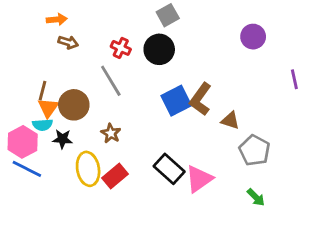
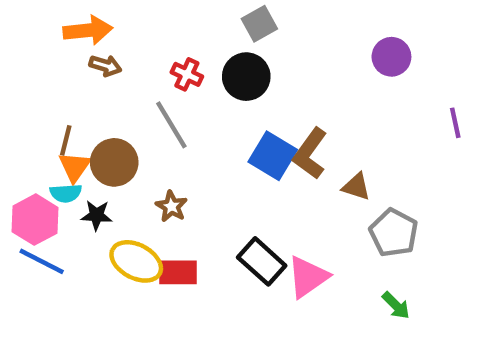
orange arrow: (57, 19) -> (88, 30), size x1.5
blue square: (176, 101) -> (273, 156), turned -32
yellow ellipse: (88, 169) -> (136, 261), turned -52
red rectangle: (115, 176) -> (178, 272), turned 40

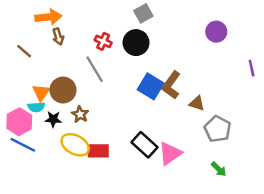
brown arrow: (105, 66) -> (58, 36), turned 56
brown line: (66, 140) -> (24, 51), moved, turned -63
brown star: (171, 206) -> (80, 114), moved

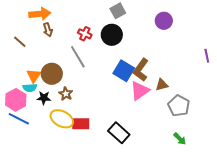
purple circle: (216, 32) -> (164, 21), moved
brown triangle: (197, 103) -> (162, 85), turned -32
black rectangle: (145, 145) -> (119, 133), moved
pink triangle: (170, 153) -> (140, 91), moved

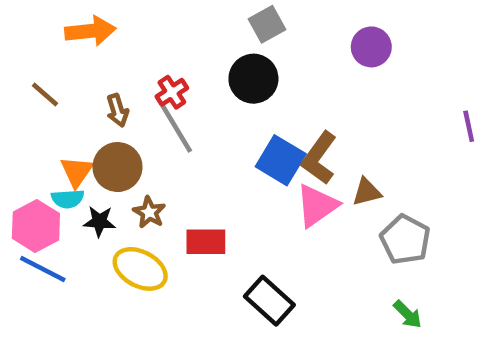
brown arrow: (48, 30) -> (118, 110), moved
red cross: (85, 34) -> (172, 92), moved, turned 32
red rectangle: (81, 124) -> (206, 242), moved

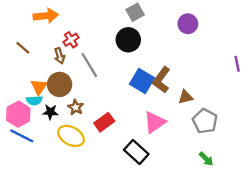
red cross: (172, 92) -> (71, 40), moved
pink triangle: (317, 206) -> (155, 122), moved
red rectangle: (206, 242) -> (104, 122), turned -36

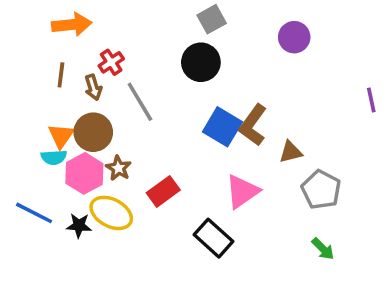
brown line: (23, 48) -> (61, 75), moved, turned 56
black star: (50, 112) -> (79, 225), moved
pink hexagon: (18, 114) -> (84, 173), moved

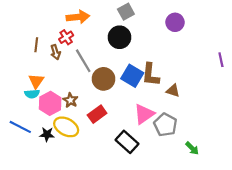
orange arrow: (72, 25) -> (78, 17), moved
brown L-shape: (253, 125) -> (150, 75), turned -30
brown circle: (93, 132) -> (104, 79), moved
brown triangle: (291, 152) -> (173, 91), turned 32
gray pentagon: (321, 190) -> (165, 125), moved

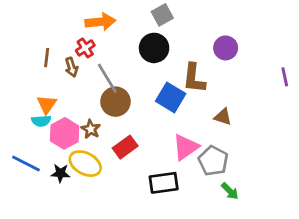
purple circle: (175, 22) -> (226, 48), moved
brown L-shape: (150, 75) -> (194, 78), moved
brown circle: (104, 79) -> (115, 102), moved
black rectangle: (127, 142) -> (164, 183), turned -50
green arrow: (192, 148) -> (230, 191), moved

